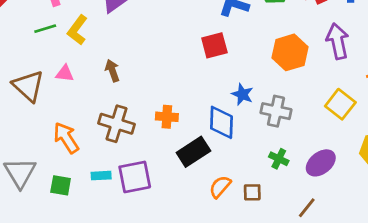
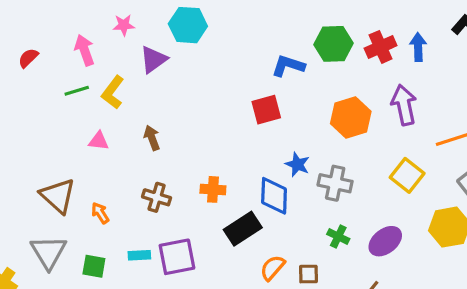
brown triangle: (28, 86) -> (58, 196), moved
brown cross: (117, 124) -> (157, 197), size x0.7
orange arrow: (66, 138) -> (100, 213), size x0.6

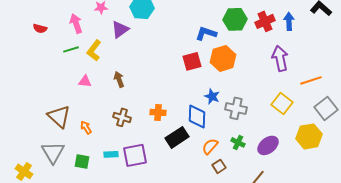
red semicircle: (28, 58) -> (40, 28), turned -120
orange hexagon: (351, 117) -> (223, 58), moved
orange semicircle: (272, 268) -> (210, 146), moved
brown square: (308, 274) -> (219, 166), turned -32

